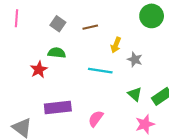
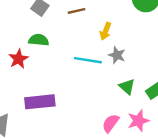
gray star: (135, 59) -> (117, 55), moved
pink semicircle: (96, 119) -> (111, 123), moved

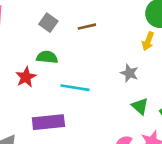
yellow arrow: (106, 31) -> (148, 41), moved
cyan line: (88, 60) -> (75, 88), moved

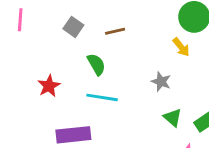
yellow arrow: (148, 41) -> (181, 47), turned -60
green semicircle: (47, 57) -> (96, 64), moved, turned 54

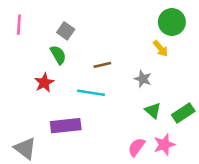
brown line: (115, 31) -> (102, 65), moved
green semicircle: (96, 64) -> (58, 55), moved

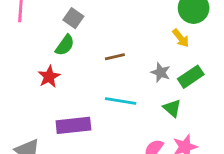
green semicircle: (58, 55) -> (65, 45), turned 66
cyan line: (91, 93) -> (121, 101), moved
green rectangle: (183, 113) -> (191, 77), moved

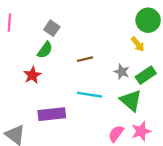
green triangle: (172, 108) -> (131, 100), size x1.5

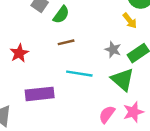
green semicircle: (45, 50) -> (61, 15), moved
brown line: (85, 59) -> (66, 42), moved

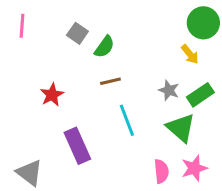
cyan line: (79, 74) -> (127, 120), turned 60
purple rectangle: (40, 94) -> (77, 146), turned 72
pink semicircle: (107, 114) -> (161, 171), turned 138

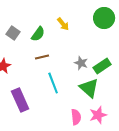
gray square: (77, 33) -> (13, 33), moved
yellow arrow: (190, 54) -> (63, 24), moved

